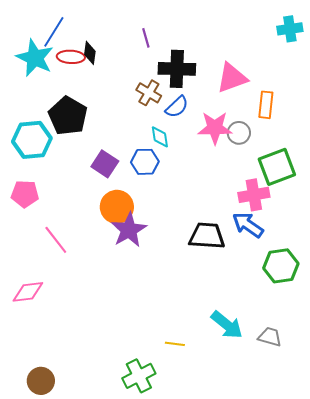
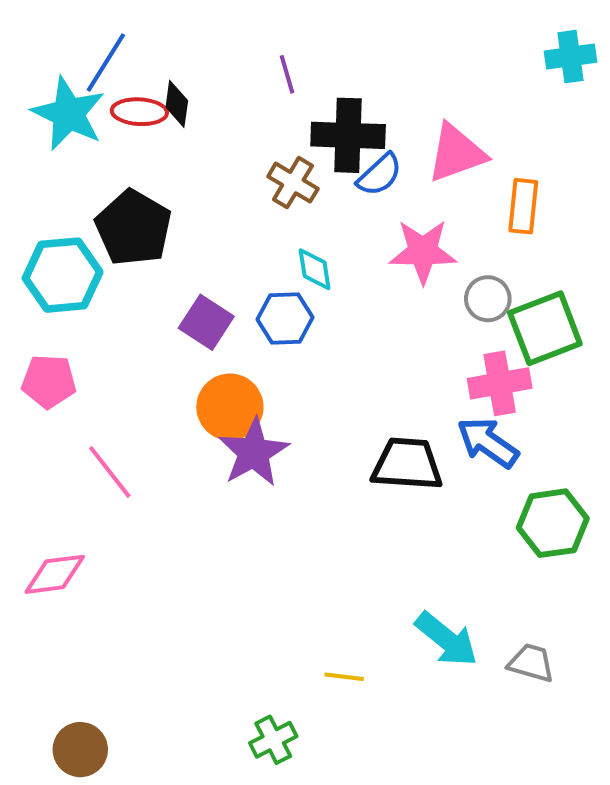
blue semicircle: (177, 107) -> (380, 175), moved
gray circle: (239, 133) -> (488, 299), moved
green cross: (139, 376) -> (273, 740), size x0.7

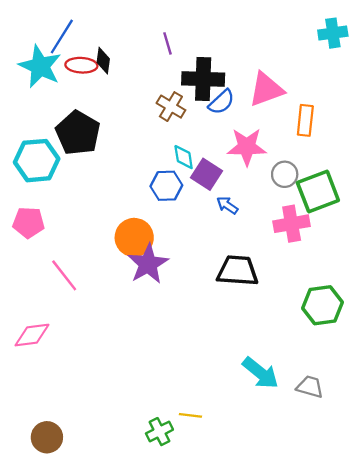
purple square: (206, 322) -> (207, 174), moved
blue arrow: (488, 442) -> (227, 205), moved, size x0.6
yellow line: (344, 677) -> (190, 415), moved

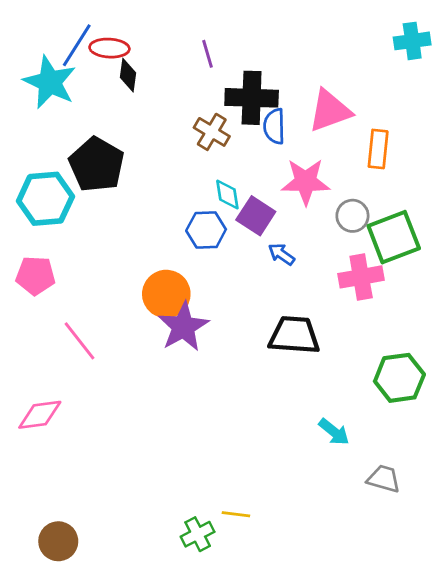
red ellipse: (81, 65) -> (109, 48), moved
blue semicircle: (221, 102) -> (274, 126), turned 132
cyan arrow: (261, 373) -> (334, 432), moved, size x0.7

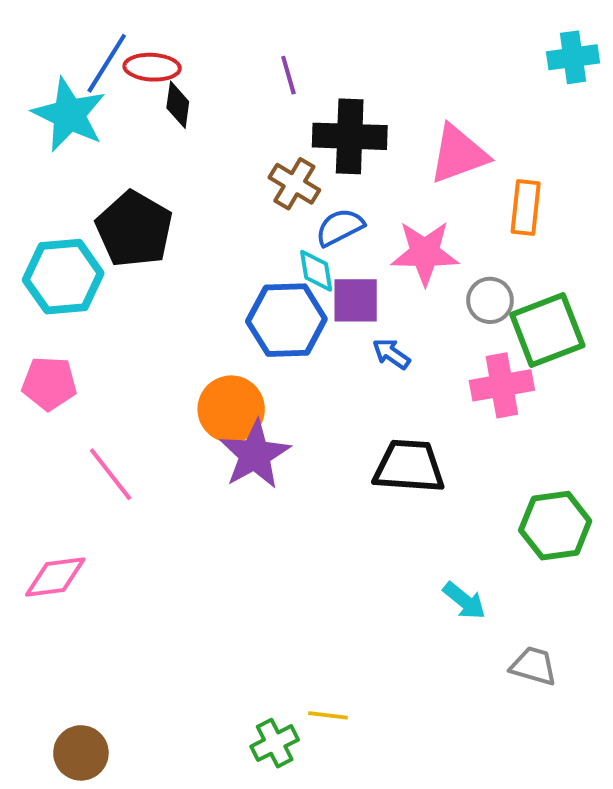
blue semicircle: (274, 126) -> (340, 227), moved, turned 64
purple square: (256, 216) -> (356, 300), turned -33
blue hexagon: (206, 230) -> (286, 320), size x1.4

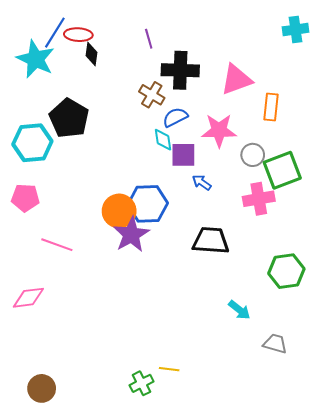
blue hexagon: (286, 320) -> (148, 204), moved
pink line: (111, 474) -> (57, 245), turned -32

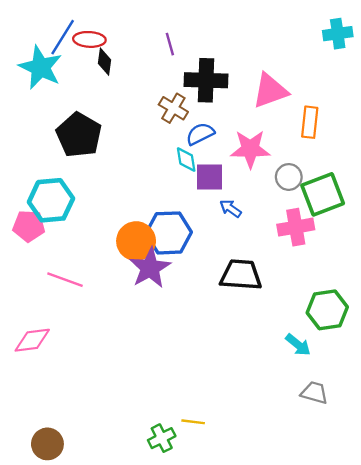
cyan hexagon: (32, 143) -> (51, 200), moved
cyan arrow: (239, 310) -> (298, 345), moved

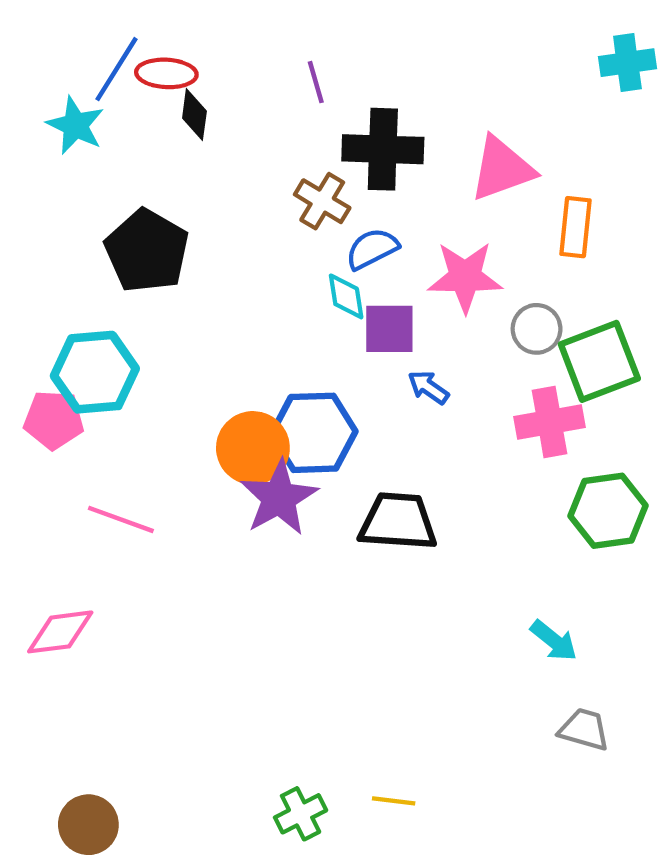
cyan star: (40, 67) -> (75, 125), size x0.7
black trapezoid: (241, 275) -> (398, 522), moved
green hexagon: (327, 310) -> (608, 511), moved
yellow line: (193, 422) -> (394, 801), moved

